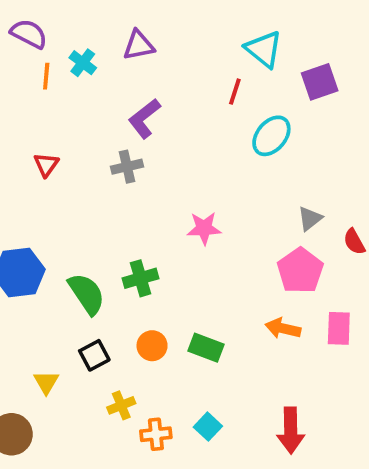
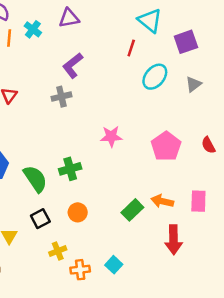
gray triangle: (310, 219) -> (193, 84), moved
pink pentagon: (300, 271) -> (166, 146), moved
green rectangle: (206, 348) -> (132, 210), moved, turned -65
red arrow: (291, 430) -> (174, 240), moved

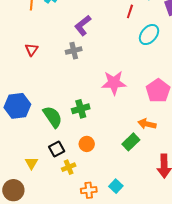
pink star: (111, 136) -> (114, 83), size x1.4
orange arrow: (162, 201) -> (147, 124), moved
yellow cross: (58, 251) -> (69, 167), moved

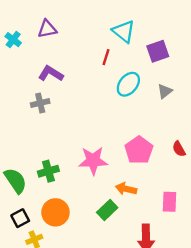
purple L-shape: (83, 25) -> (51, 74), turned 70
pink star: (114, 83) -> (93, 161), moved
orange circle: (87, 144) -> (55, 212), size x1.5

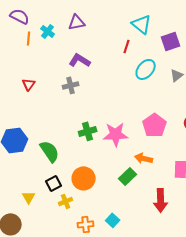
green cross: (48, 171) -> (88, 131), moved

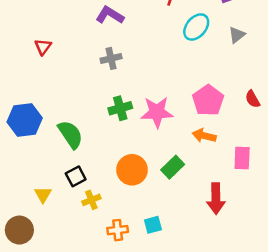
gray cross: (71, 85) -> (111, 58), moved
orange arrow: (144, 158) -> (204, 136), moved
orange circle: (84, 178) -> (132, 170), moved
cyan square: (113, 220) -> (153, 225), turned 32

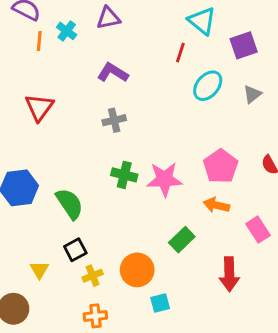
red triangle: (43, 47) -> (39, 107), size x1.5
green cross: (120, 108) -> (124, 175), turned 30
pink rectangle: (242, 158) -> (258, 230), turned -35
orange circle: (132, 170) -> (137, 270), moved
orange cross: (118, 230) -> (95, 316), moved

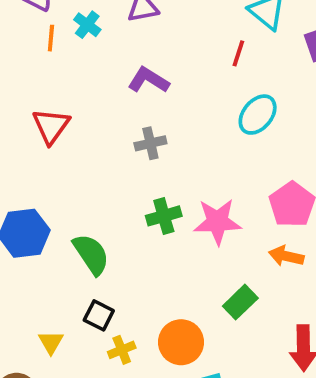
cyan ellipse: (208, 86) -> (258, 115), moved
green cross: (124, 175) -> (164, 216), turned -30
black square: (75, 250) -> (99, 315), turned -35

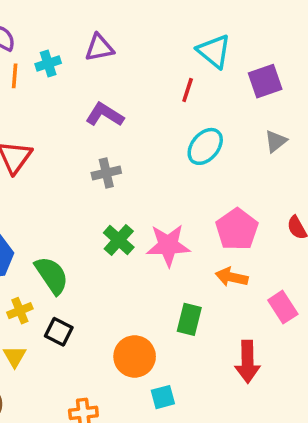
cyan cross: (87, 25) -> (48, 64), turned 35
green cross: (164, 216) -> (119, 240), turned -32
green rectangle: (240, 302) -> (189, 319), turned -32
yellow cross: (122, 350) -> (20, 311), moved

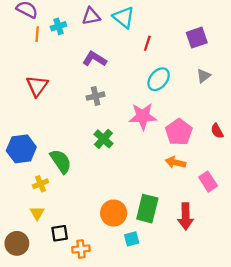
cyan triangle: (214, 51) -> (124, 17), moved
pink star: (168, 245) -> (143, 116), moved
green rectangle: (189, 319) -> (147, 209), moved, size x1.4
black square: (59, 332) -> (60, 233), moved, turned -36

